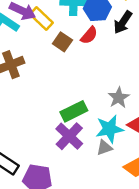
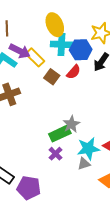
gray star: (119, 98) -> (71, 124), moved
purple cross: (69, 136) -> (56, 154), size x0.6

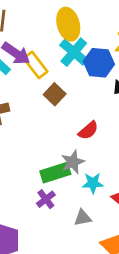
cyan cross: (61, 44) -> (74, 52), turned 30
red semicircle: (74, 72) -> (88, 130), moved
cyan star: (88, 149) -> (93, 183), moved, size x0.7

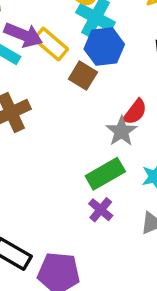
blue hexagon: (99, 63) -> (104, 47), moved
gray star: (73, 162) -> (121, 131), moved

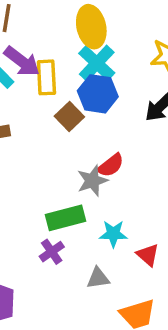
yellow rectangle: (51, 44) -> (46, 77), turned 32

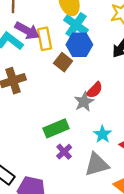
green rectangle: (66, 218) -> (56, 128), moved
cyan star: (113, 234) -> (103, 134), turned -30
gray triangle: (98, 278) -> (97, 165), size x1.6

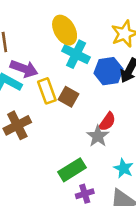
yellow rectangle: (45, 39) -> (47, 91), moved
blue hexagon: (79, 45) -> (108, 71), moved
purple cross: (64, 152) -> (85, 194), turned 35

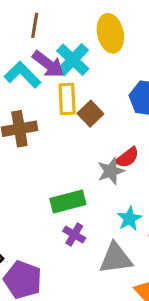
cyan cross: (76, 54) -> (73, 60), moved
purple cross: (85, 194) -> (74, 235), turned 30

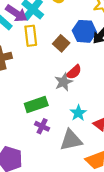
brown square: (90, 114) -> (61, 43), moved

